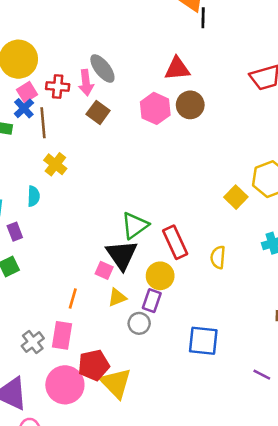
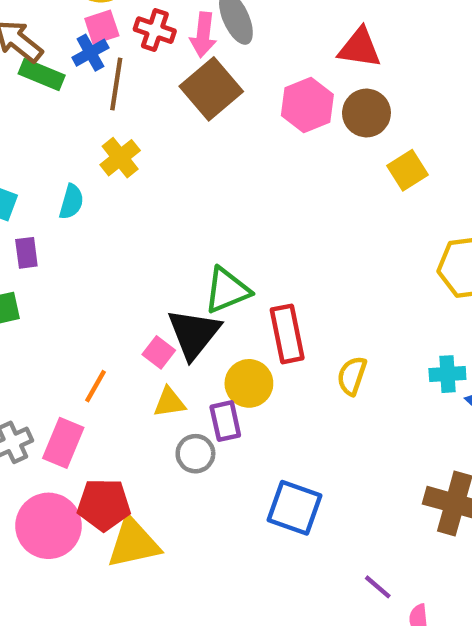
brown square: (98, 112) -> (211, 89), size x1.5
yellow square: (236, 197) -> (407, 170), moved
purple rectangle: (152, 301) -> (225, 421), turned -45
yellow triangle: (116, 383) -> (133, 543), turned 48

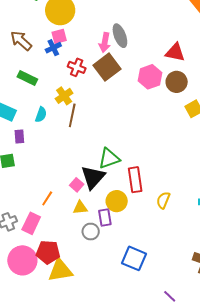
red cross: (155, 30) -> (77, 67), moved
green rectangle: (42, 74) -> (27, 78), moved
brown line: (116, 84) -> (72, 115), moved

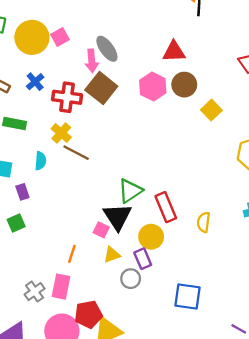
pink square: (59, 36) -> (60, 37), moved
red cross: (77, 67) -> (67, 97), size x1.4
brown line: (72, 115) -> (76, 153), turned -60

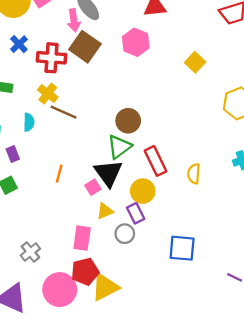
brown circle: (184, 85) -> (128, 121), moved
pink square: (101, 230) -> (93, 187), turned 35
orange line: (72, 254) -> (59, 174), moved
pink rectangle: (61, 287) -> (82, 238), moved

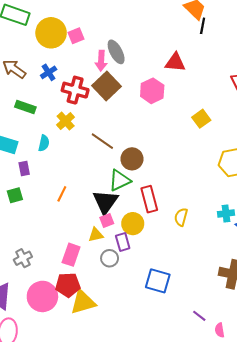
brown line: (64, 112) -> (102, 141), moved
pink square: (93, 187) -> (107, 221), moved

